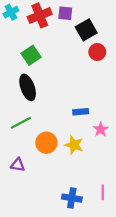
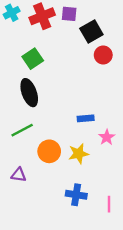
yellow star: (74, 145) -> (79, 154), turned -30
blue cross: (72, 198) -> (76, 195), moved

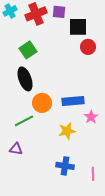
black square: (91, 32) -> (78, 27), turned 30
blue rectangle: (86, 118) -> (73, 101), size x1.5
green line: (22, 130) -> (24, 121), moved
orange circle: (49, 151) -> (42, 103), moved

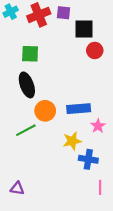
green square: (28, 50) -> (30, 54), turned 36
purple triangle: (16, 149) -> (17, 188), moved
blue cross: (65, 166) -> (88, 159), moved

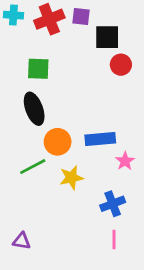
cyan cross: (11, 12) -> (13, 15), turned 32
yellow star: (72, 141) -> (71, 178), moved
blue cross: (88, 159) -> (113, 204), turned -30
pink line: (100, 187) -> (114, 240), moved

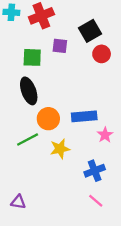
purple square: (81, 16) -> (60, 46), moved
black square: (107, 37) -> (90, 31), turned -30
pink line: (114, 240) -> (96, 201), turned -49

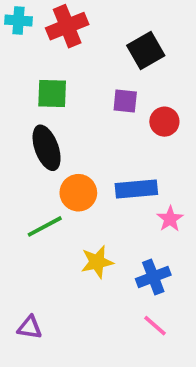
purple square: (60, 46) -> (125, 101), moved
red circle: (102, 54) -> (164, 122), moved
yellow star: (60, 149) -> (97, 262), moved

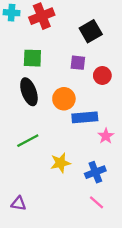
orange circle: (78, 193) -> (64, 99), moved

